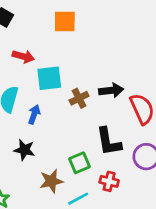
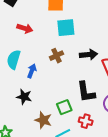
cyan square: (49, 78) -> (66, 28), moved
brown cross: (79, 98) -> (56, 56), moved
brown star: (51, 181) -> (43, 120), turned 30

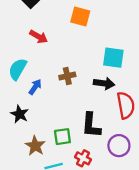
cyan square: (66, 28) -> (113, 58), moved

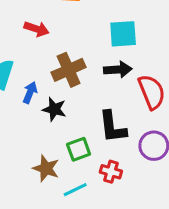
red arrow: (39, 37) -> (36, 29), moved
brown cross: (67, 76) -> (69, 70), size x1.5
black star: (20, 114) -> (54, 109), moved

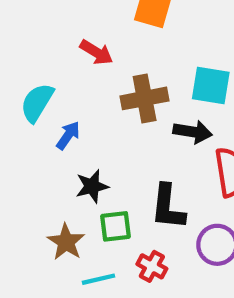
brown cross: (69, 70) -> (145, 98), moved
black star: (54, 109) -> (92, 186), moved, turned 30

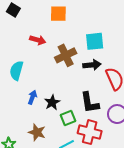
blue arrow: (68, 135) -> (32, 97), moved
brown star: (66, 242) -> (37, 132), moved
red cross: (152, 266) -> (90, 132), size x1.6

